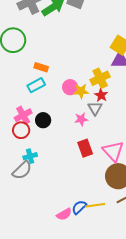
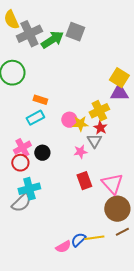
cyan cross: (30, 156) -> (29, 189), size x1.5

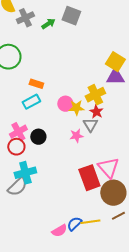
gray cross: (29, 34) -> (25, 18), size x0.7
green arrow: (52, 40) -> (48, 24), size x0.6
red rectangle: (84, 181) -> (89, 178), moved, size x1.4

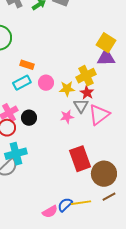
pink circle: (65, 104) -> (46, 83), moved
pink triangle: (108, 168) -> (99, 115), moved, turned 35

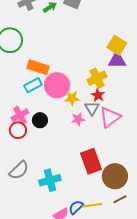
orange rectangle: (27, 65) -> (38, 67), size x1.5
pink circle: (46, 83) -> (57, 85), size x1.6
yellow star: (67, 89) -> (72, 98), moved
cyan cross: (16, 154) -> (50, 180), moved

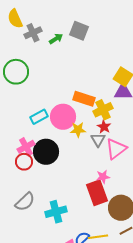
orange rectangle: (38, 67) -> (84, 99), moved
pink star: (78, 119) -> (103, 177), moved
black circle: (40, 120) -> (46, 152), size x1.6

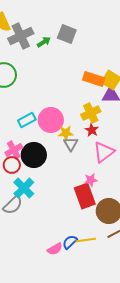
gray cross: (33, 33) -> (21, 36), size x1.4
orange rectangle: (84, 99) -> (94, 79), moved
gray triangle: (98, 140) -> (71, 144), moved
cyan cross: (56, 212) -> (24, 188), moved, turned -30

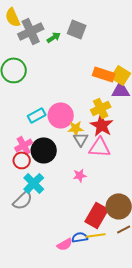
red star: (92, 130) -> (102, 125), size x1.6
pink triangle: (104, 152) -> (100, 147), moved, turned 40
pink star: (91, 180) -> (80, 175), moved
red rectangle: (85, 196) -> (97, 215), moved, turned 50
blue semicircle: (70, 242) -> (80, 237), turned 35

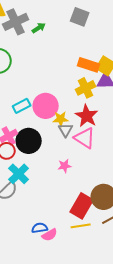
gray square: (77, 29) -> (80, 17), moved
yellow cross: (101, 108) -> (86, 88), moved
pink triangle: (100, 147) -> (85, 138), turned 30
blue semicircle: (80, 237) -> (40, 228), moved

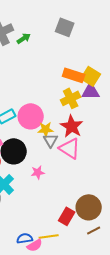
pink star: (65, 166) -> (38, 172), moved
red rectangle: (82, 206) -> (67, 216), size x0.7
yellow line: (81, 226) -> (49, 236), moved

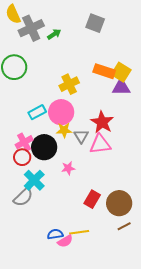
yellow cross: (71, 98) -> (69, 84), moved
yellow star: (46, 129) -> (64, 130), moved
pink triangle: (70, 148) -> (100, 144), turned -40
red rectangle: (67, 216) -> (92, 199), moved

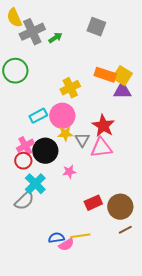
red rectangle: (92, 199) -> (93, 203), turned 36

